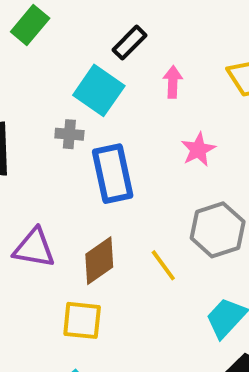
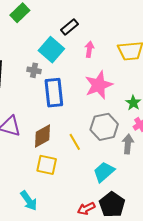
pink star: (198, 150) -> (99, 85), size x1.6
yellow square: (82, 320) -> (47, 165), moved

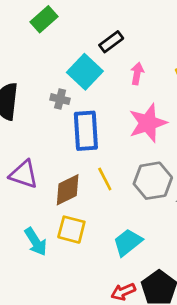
yellow line: (75, 142) -> (105, 179), moved
cyan trapezoid: (104, 172) -> (128, 242), moved
cyan arrow: (29, 201) -> (36, 242), moved

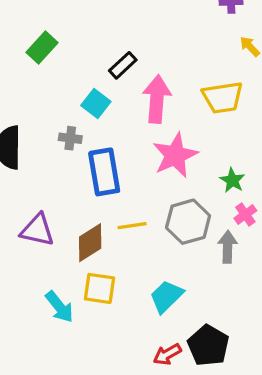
cyan square: (85, 72) -> (96, 103), size x0.7
pink arrow: (137, 73) -> (157, 99), size x1.8
yellow line: (105, 179) -> (132, 226), turned -65

